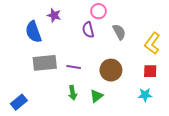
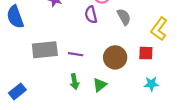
blue semicircle: (33, 32) -> (15, 17), moved
red square: (150, 71) -> (146, 53), moved

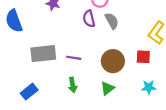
gray semicircle: (124, 17) -> (112, 21), moved
green triangle: (100, 85) -> (107, 88), moved
blue rectangle: (17, 91) -> (29, 92), moved

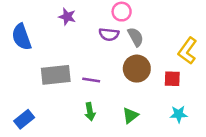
purple semicircle: (89, 19) -> (109, 34), turned -70
brown circle: (113, 61) -> (137, 69), moved
blue rectangle: (29, 92) -> (24, 119), moved

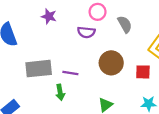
gray semicircle: (136, 37) -> (125, 24), moved
green arrow: (90, 112) -> (60, 92), moved

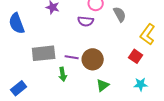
brown circle: (111, 63) -> (93, 59), moved
red square: (143, 72) -> (136, 56), turned 32

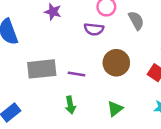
brown circle: (93, 59) -> (116, 63), moved
green arrow: (63, 74) -> (70, 105), moved

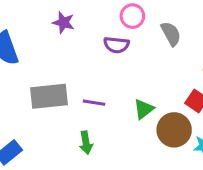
brown circle: (116, 63) -> (174, 130), moved
green triangle: (115, 109) -> (144, 109), moved

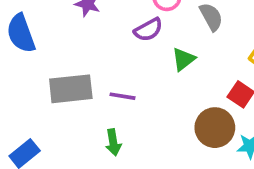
purple semicircle: (116, 45) -> (148, 30), turned -35
green triangle: (144, 109) -> (183, 59), moved

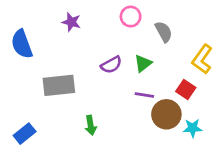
purple semicircle: (148, 30) -> (111, 65), moved
purple line: (122, 96) -> (144, 95), moved

